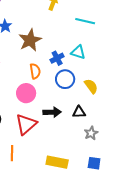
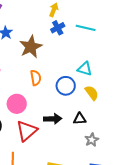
cyan triangle: (78, 52) -> (85, 69), moved
blue cross: (57, 58) -> (58, 28), moved
pink circle: (26, 93) -> (17, 104), moved

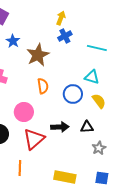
cyan line: (86, 28) -> (97, 48), moved

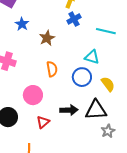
brown star: (38, 55) -> (47, 38), size x0.7
cyan triangle: (92, 77) -> (92, 57), moved
black triangle: (87, 127) -> (96, 110), size x1.6
red triangle: (34, 139) -> (43, 122), size x0.6

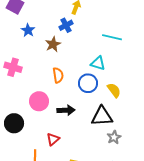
blue cross: (74, 19) -> (66, 25), moved
black arrow: (69, 110) -> (66, 110), moved
red triangle: (43, 122) -> (53, 139), moved

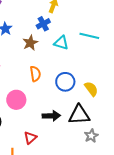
cyan triangle: (98, 63) -> (61, 43), moved
black arrow: (66, 110) -> (51, 116), moved

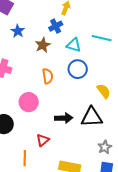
blue circle: (65, 82) -> (78, 69), moved
gray star: (91, 136) -> (105, 147), moved

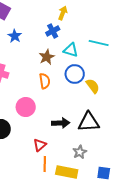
brown star: (43, 45) -> (47, 57), moved
yellow semicircle: (104, 91) -> (93, 86), moved
gray star: (105, 147) -> (80, 152), moved
orange line: (25, 158) -> (45, 164), moved

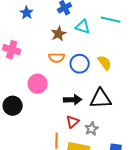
blue circle: (75, 74) -> (80, 64), moved
orange semicircle: (45, 81) -> (57, 58), turned 98
red triangle: (40, 145) -> (73, 122), moved

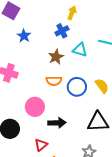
black arrow: (73, 100) -> (57, 123), moved
red triangle: (73, 122) -> (41, 145), moved

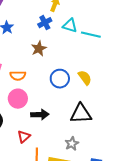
cyan triangle: (80, 50) -> (70, 26), moved
orange semicircle: (54, 81) -> (18, 76), moved

